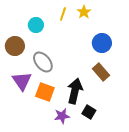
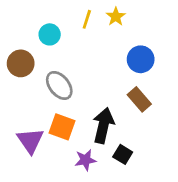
purple triangle: (22, 81) -> (30, 141), moved

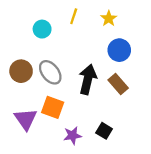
yellow star: (116, 17) -> (109, 19), moved
brown circle: (21, 63) -> (21, 71), moved
black arrow: (103, 125) -> (88, 79), moved

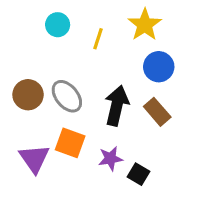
yellow line: (74, 16) -> (98, 39), moved
yellow star: (109, 19) -> (145, 25), size x1.5
cyan circle: (42, 29) -> (58, 25), moved
purple star: (72, 135) -> (110, 159), moved

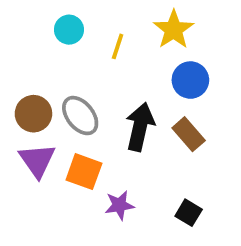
purple triangle: (34, 159) -> (37, 160), moved
purple star: (110, 159) -> (119, 205), moved
black square: (138, 174) -> (189, 213), moved

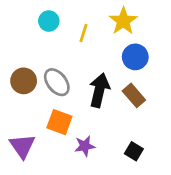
purple triangle: (37, 160) -> (22, 146), moved

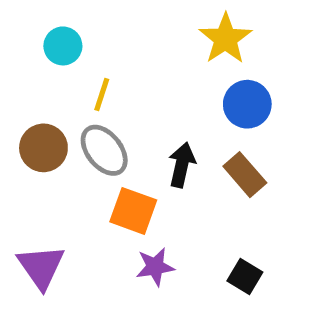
cyan circle: (49, 21) -> (63, 46), moved
yellow line: (83, 33) -> (102, 94), moved
black arrow: (99, 90) -> (182, 165), size x0.7
orange square: (59, 122) -> (133, 211), moved

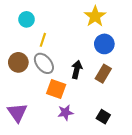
brown rectangle: (245, 175) -> (103, 74), turned 72

